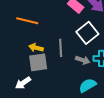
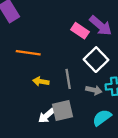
gray square: (38, 62) -> (62, 111), moved
white arrow: (23, 83) -> (46, 116), moved

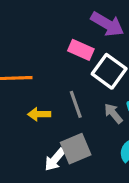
pink rectangle: (80, 31) -> (81, 50), moved
gray arrow: (94, 90) -> (113, 113), turned -133

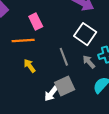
pink rectangle: (81, 50) -> (36, 22), moved, turned 42
yellow arrow: (39, 114) -> (30, 66), moved, turned 56

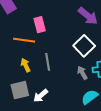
gray line: (64, 57) -> (48, 62), moved
gray square: (65, 86) -> (20, 90), moved

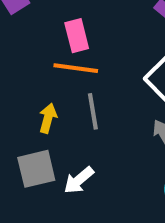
orange line: (24, 40) -> (76, 68), moved
yellow arrow: (26, 65) -> (48, 118), turned 40

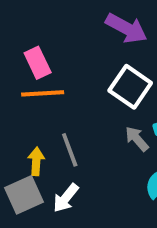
gray line: (93, 111) -> (70, 150), moved
yellow arrow: (48, 118) -> (36, 161), moved

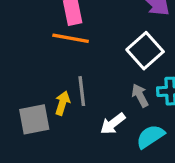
yellow arrow: (36, 161) -> (62, 103), moved
white arrow: (66, 198) -> (113, 124), moved

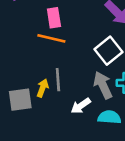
gray arrow: (140, 95) -> (103, 85), size x1.5
cyan semicircle: (150, 136) -> (109, 117), turned 35

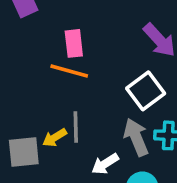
yellow arrow: (43, 88) -> (55, 138), turned -144

